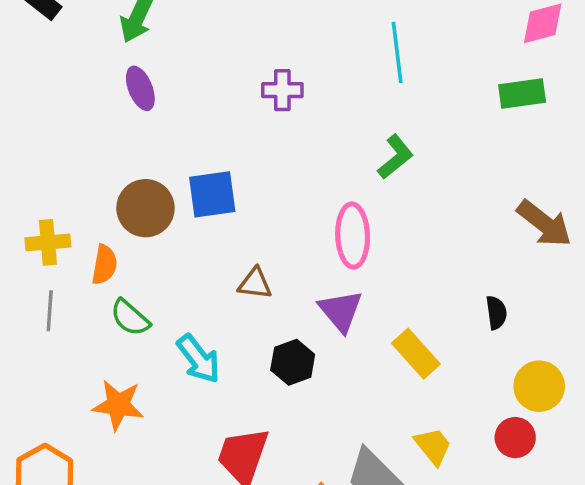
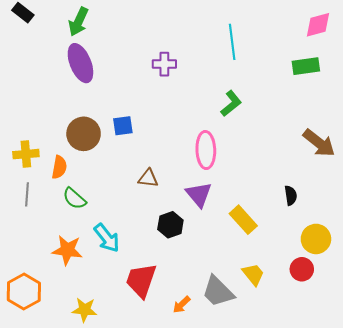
purple ellipse: (140, 88) -> (80, 63), size x1.5
blue square: (212, 194) -> (123, 126), size x0.7
cyan arrow: (199, 359) -> (107, 238), moved

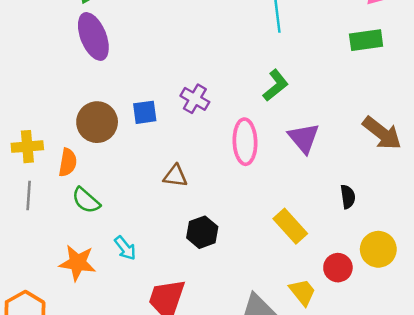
purple cross: (164, 64) -> (195, 99), moved, turned 30
purple triangle: (199, 194) -> (304, 138), moved
cyan arrow: (107, 238) -> (125, 248), size x0.7
red circle: (302, 269) -> (338, 268), moved

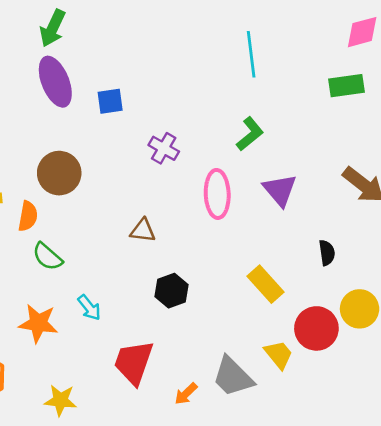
blue square: (145, 112) -> (110, 101), moved
red circle: (338, 268) -> (316, 328), size x1.4

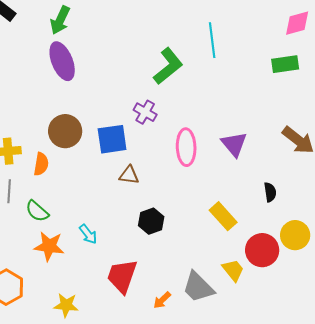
blue square: (110, 101) -> (112, 139), moved, size x1.5
green L-shape: (250, 134) -> (168, 66), moved, size x1.4
green semicircle: (47, 257) -> (37, 211), moved

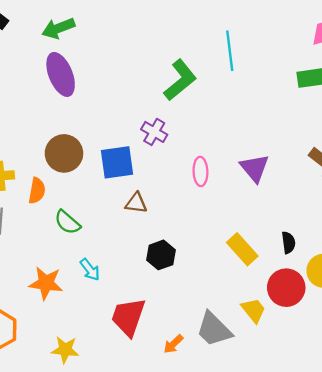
green arrow: (60, 20) -> (58, 28), turned 44
pink ellipse: (186, 147) -> (200, 171), size x0.7
black semicircle: (270, 192) -> (288, 243), moved
green semicircle: (37, 211) -> (67, 222), moved

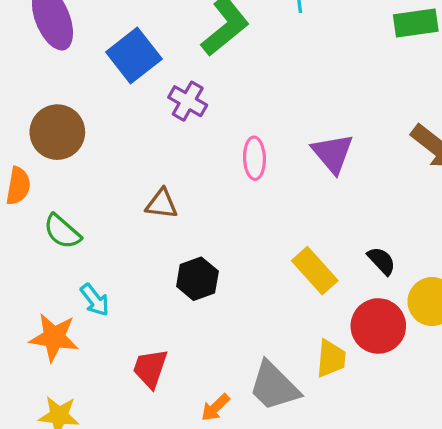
blue square: (117, 162) -> (134, 56), moved, turned -30
black semicircle: (288, 243) -> (382, 261), turned -35
orange star: (46, 283) -> (54, 337), moved
yellow trapezoid: (253, 310) -> (331, 359), turned 44
red trapezoid: (128, 317) -> (150, 368), size x0.7

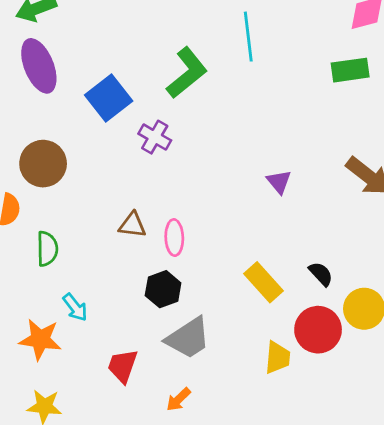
purple triangle: (333, 153) -> (279, 182), size x0.7
pink ellipse: (254, 158) -> (174, 238), moved
green semicircle: (62, 231) -> (47, 249), turned -132
gray trapezoid: (274, 386) -> (188, 338), moved, turned -78

